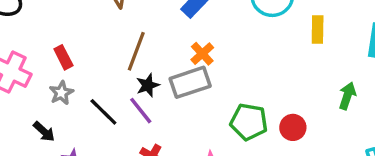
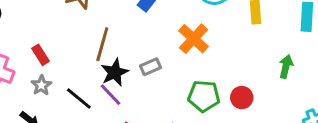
orange cross: (202, 54) -> (194, 39), moved, size x1.5
gray rectangle: (190, 82) -> (151, 67), size x0.6
black star: (148, 85) -> (115, 72), size x1.4

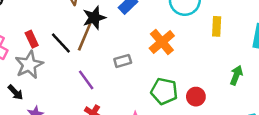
black star: (115, 72) -> (94, 18), moved
gray star: (41, 85) -> (29, 65), size x1.6
black line: (79, 98) -> (61, 43), moved

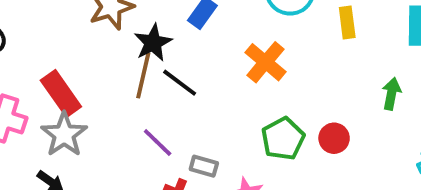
red rectangle: (32, 39) -> (61, 94), size x1.6
black line: (61, 43) -> (180, 83), moved
gray rectangle: (123, 61) -> (204, 166), moved, turned 42
green pentagon: (164, 91) -> (283, 139), turned -30

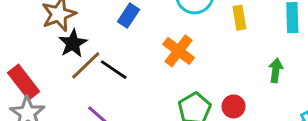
black star: (153, 43) -> (73, 43), moved
brown line: (143, 75) -> (86, 65), turned 36

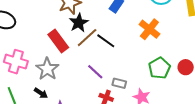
red rectangle: (24, 82) -> (58, 41), moved

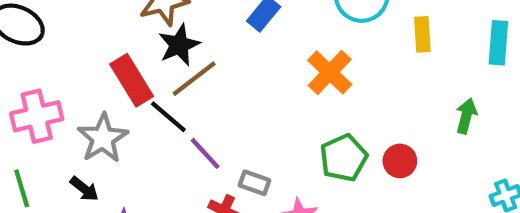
black line: (106, 41) -> (168, 117), moved
pink cross: (16, 62) -> (37, 116), turned -35

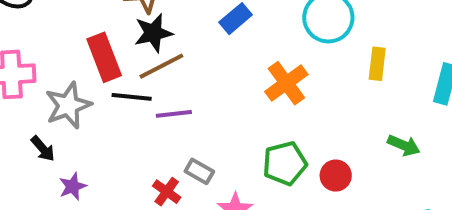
green arrow: (466, 116) -> (404, 145), turned 88
black line: (168, 117) -> (132, 97), turned -45
purple line: (205, 153) -> (174, 114), moved, turned -64

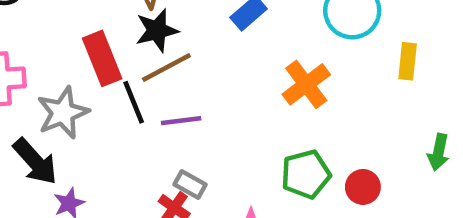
black line: (132, 97) -> (134, 102), turned 63
green arrow: (404, 145) -> (438, 152), turned 80
black arrow: (43, 149) -> (35, 162), size x1.6
gray rectangle: (199, 171) -> (190, 185), moved

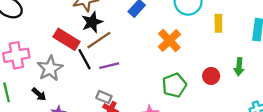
red rectangle: (102, 58) -> (66, 39), turned -30
black arrow: (35, 162) -> (39, 94), size x0.6
gray rectangle: (190, 185) -> (104, 97), moved
red circle: (363, 187) -> (211, 76), moved

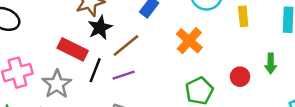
brown line: (99, 40) -> (126, 46), moved
black line: (85, 59) -> (95, 70), turned 55

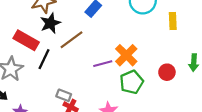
orange cross: (189, 41) -> (126, 55), moved
purple line: (124, 75) -> (103, 64), moved

